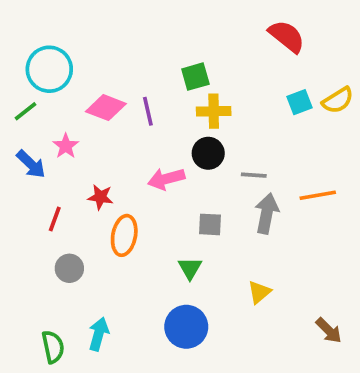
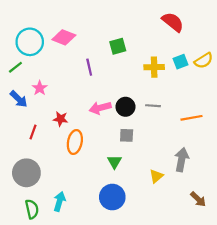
pink diamond: (106, 108) -> (64, 37), moved
yellow cross: (214, 111) -> (154, 67), moved
black circle: (208, 153) -> (125, 107), moved
gray arrow: (267, 214) -> (182, 160), moved
gray circle: (69, 268) -> (26, 173), moved, size x1.6

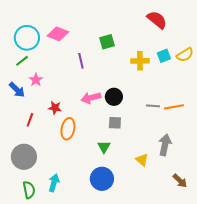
green line: (15, 67) -> (22, 61), moved
gray line: (153, 106) -> (153, 106), moved
yellow triangle: (156, 176) -> (142, 160), turned -40

